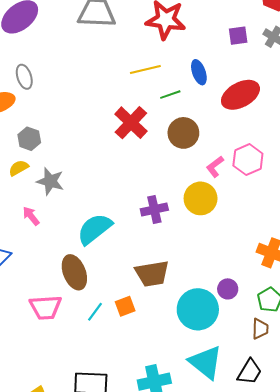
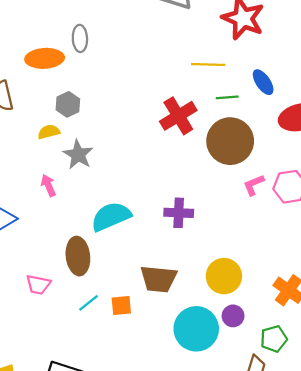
blue ellipse: (199, 72) -> (263, 82), turned -30
brown circle: (183, 133) -> (230, 141), size x1.4
yellow circle: (201, 198) -> (224, 276), moved
pink trapezoid: (46, 307) -> (38, 285), size x0.7

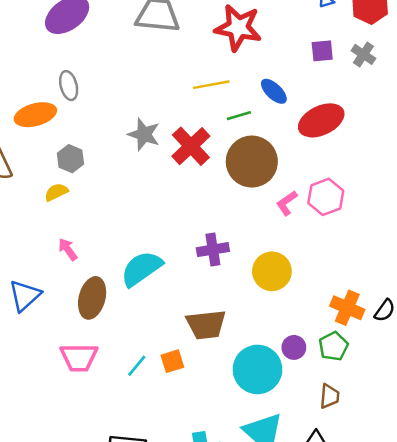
gray star: (78, 155) -> (144, 134), moved
brown ellipse: (78, 256) -> (92, 298), moved, turned 33
yellow circle: (224, 276) -> (272, 271), moved
pink trapezoid: (38, 285) -> (79, 357), size x1.4
green pentagon: (274, 339) -> (333, 346), moved

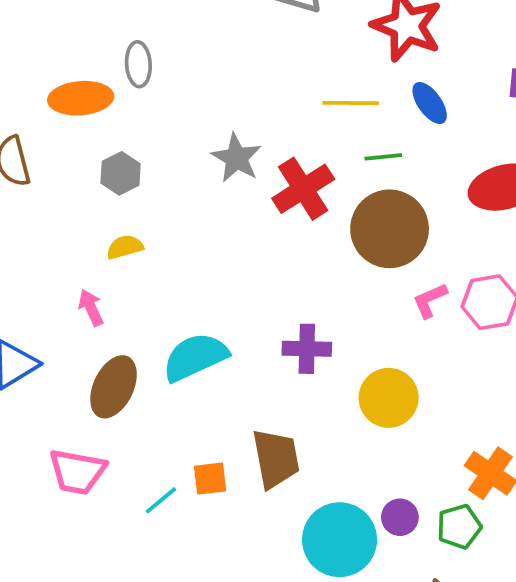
blue ellipse: (274, 91) -> (430, 103), moved
yellow semicircle: (56, 192) -> (125, 247), moved
brown trapezoid: (206, 325) -> (276, 459), turned -105
orange square: (172, 361) -> (210, 479), moved

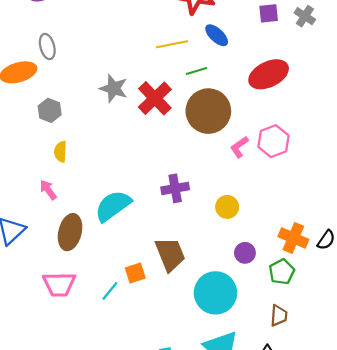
yellow semicircle: (125, 247) -> (60, 152), turned -60
yellow circle: (389, 398) -> (227, 207), size x0.7
purple circle: (400, 517) -> (245, 253), moved

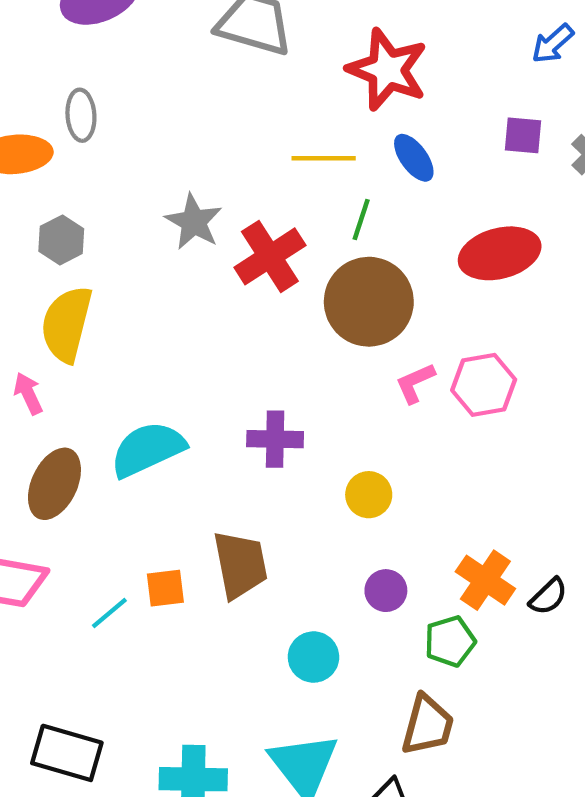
green line: (197, 71) -> (361, 220), turned -66
yellow semicircle: (60, 152) -> (67, 324), size x1.8
cyan circle: (215, 293) -> (313, 657), size x0.6
brown trapezoid: (279, 316) -> (427, 725), size x1.4

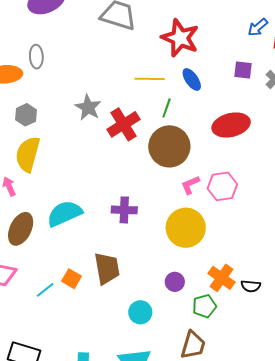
yellow circle: (369, 495) -> (186, 228), moved, size x1.8
orange square: (165, 588) -> (72, 279), turned 36
black semicircle: (548, 596) -> (251, 286), turned 48

